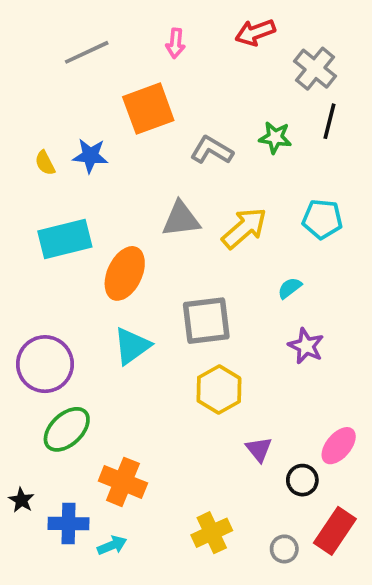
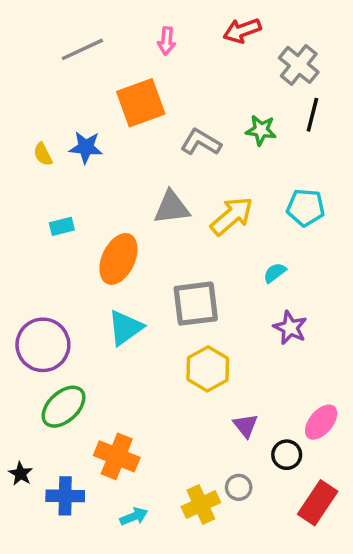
cyan rectangle: (65, 239) -> (62, 226), size x0.5
cyan arrow: (112, 545) -> (134, 517), moved
gray circle: (284, 549) -> (239, 487), moved

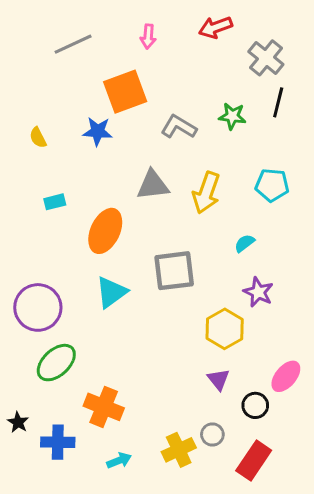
blue star: (86, 147) -> (98, 131), moved
yellow arrow: (232, 216) -> (206, 193), turned 150
yellow hexagon: (208, 369) -> (225, 329), moved
red rectangle: (318, 503) -> (254, 461), moved

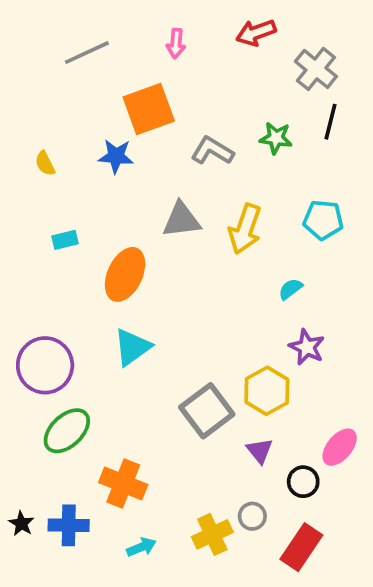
gray square: (174, 271) -> (207, 411), moved, turned -30
black star: (18, 422) -> (21, 523), moved

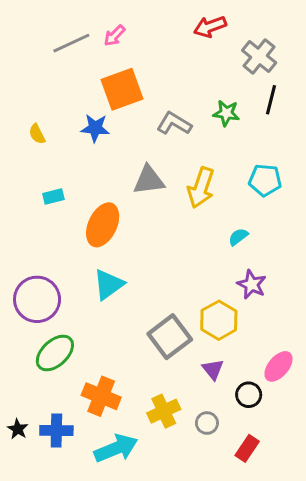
pink arrow: (176, 44) -> (115, 36), moved, turned 40
yellow cross: (212, 534) -> (164, 411), moved
cyan arrow: (141, 547) -> (116, 448), size x1.8
red rectangle: (301, 547) -> (247, 448), size x0.7

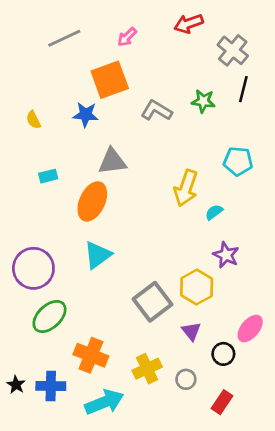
pink arrow: (115, 36) -> (127, 37), moved
gray triangle: (149, 180) -> (112, 161), moved
yellow arrow: (201, 188) -> (186, 188), moved

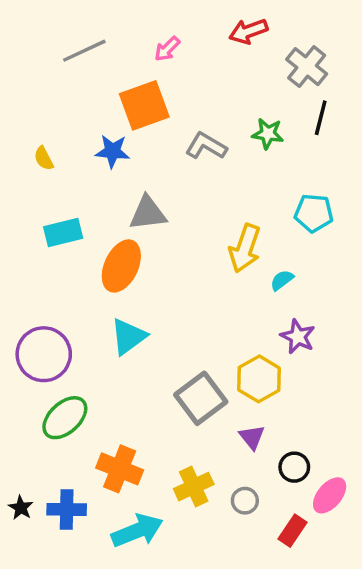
cyan rectangle: (48, 176) -> (63, 232), size x1.5
pink ellipse: (250, 329) -> (330, 495), moved

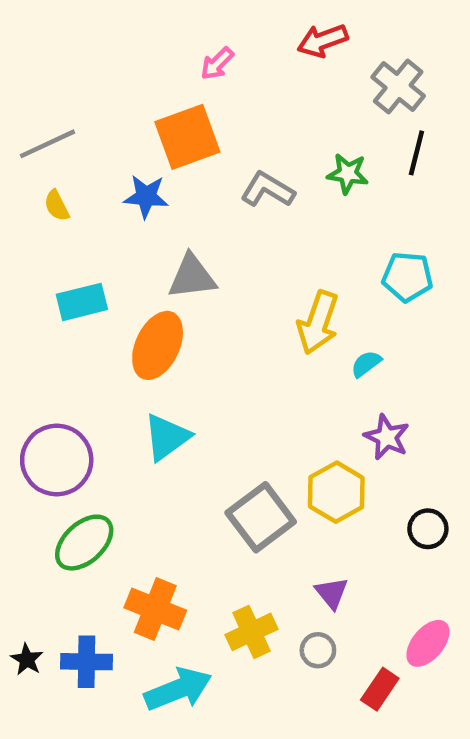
gray line: (84, 51) -> (48, 144), moved
purple triangle: (252, 437) -> (332, 593), moved
black circle: (294, 467) -> (428, 529), moved

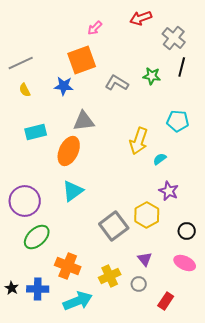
pink ellipse: (428, 643) -> (185, 263), moved, turned 75

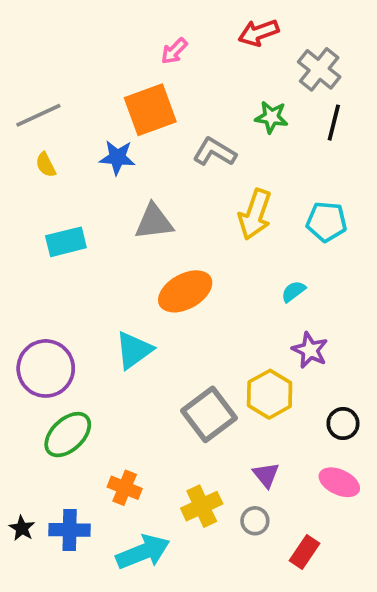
green star: (152, 76) -> (271, 117), moved
yellow arrow: (139, 141) -> (255, 214), moved
orange ellipse: (69, 151) -> (185, 291), moved, turned 36
orange cross: (68, 266) -> (125, 488), size x0.7

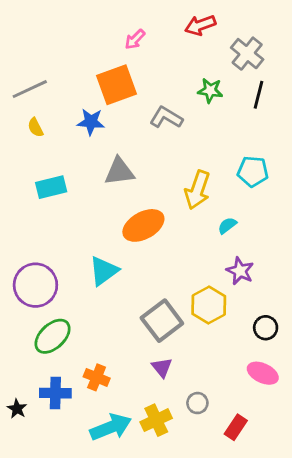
yellow arrow: (255, 214) -> (197, 190), moved
purple triangle: (266, 475) -> (162, 367), moved
yellow cross: (202, 506) -> (156, 420), moved
blue cross: (70, 530) -> (55, 393), moved

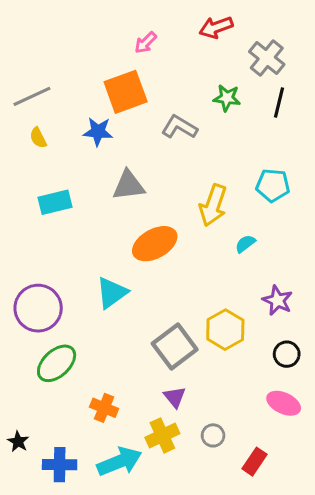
purple star: (240, 271) -> (277, 300), moved
blue cross: (55, 393) -> (60, 465), moved
yellow cross: (156, 420) -> (162, 435), moved

